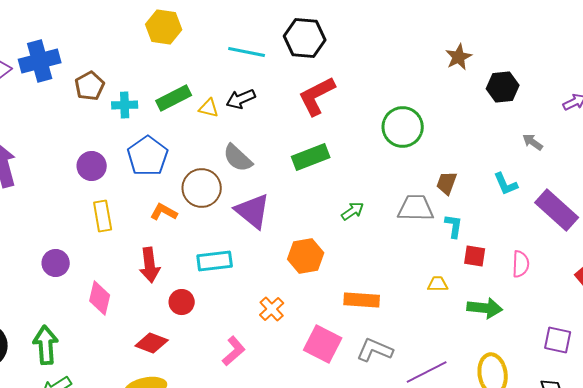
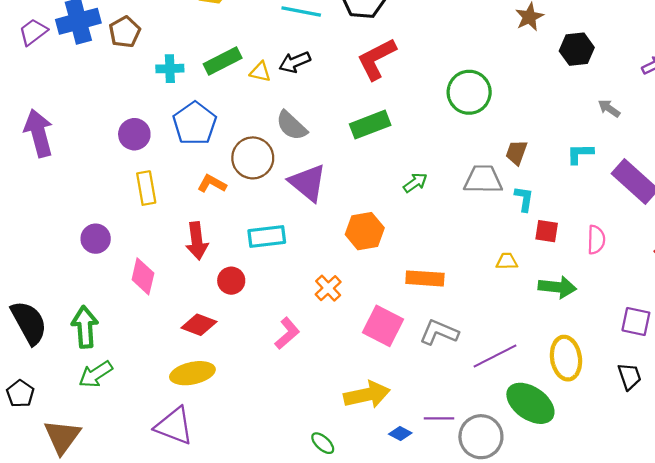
brown pentagon: (90, 86) -> (125, 32), moved
cyan L-shape: (506, 184) -> (580, 154), turned 112

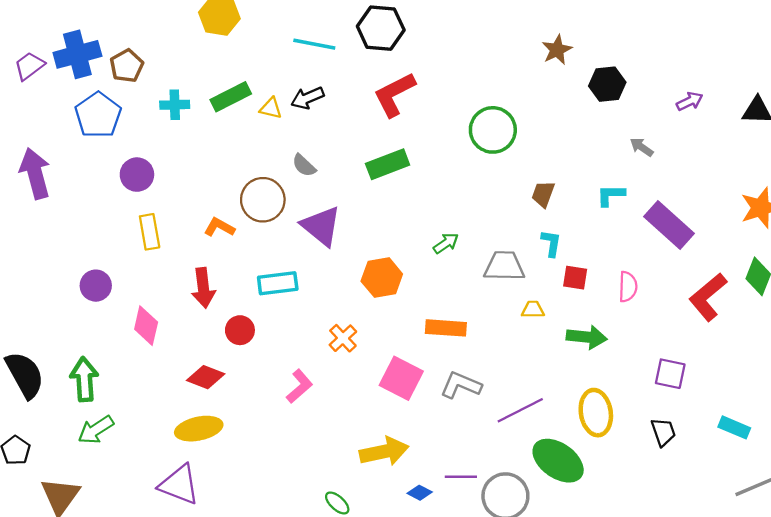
blue pentagon: (195, 123) -> (98, 115), moved
gray semicircle: (292, 126) -> (304, 165), size x0.7
gray trapezoid: (483, 179) -> (504, 266), moved
green arrow: (415, 183) -> (446, 243), moved

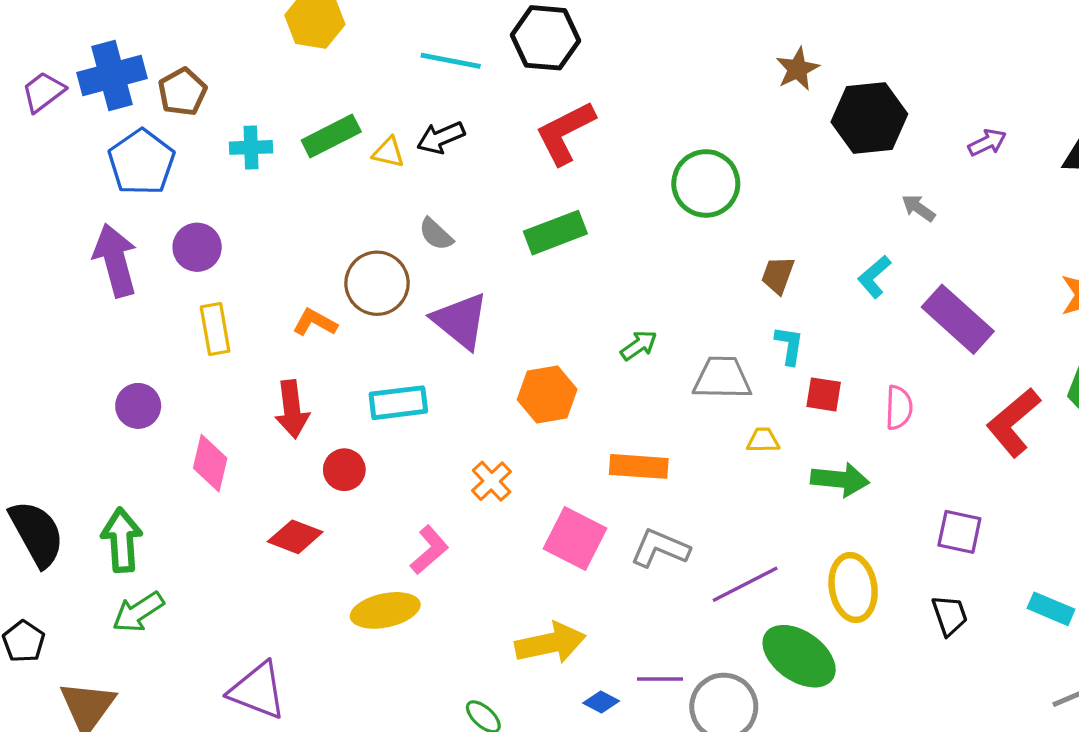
black hexagon: (607, 84) -> (869, 118), size x1.4
purple arrow: (35, 173) -> (115, 260), moved
cyan L-shape: (611, 195) -> (874, 277), turned -40
yellow ellipse: (199, 429) -> (385, 610), moved

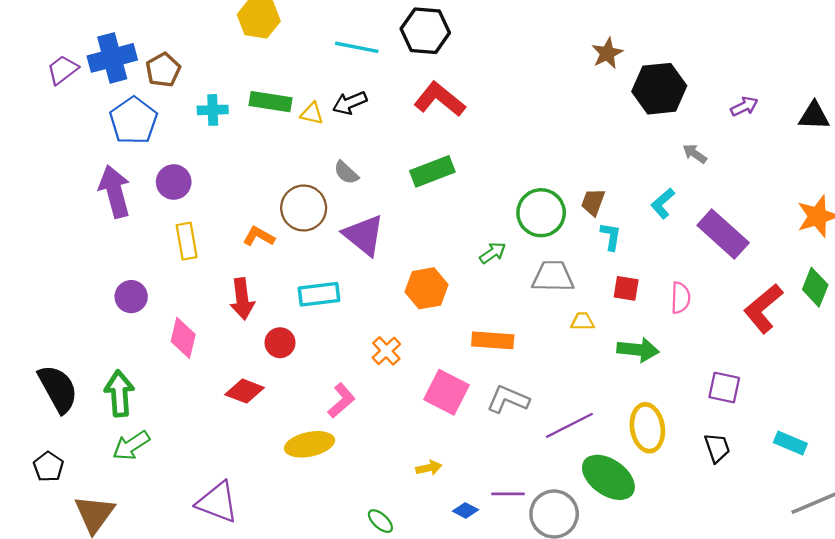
red L-shape: (565, 133) -> (439, 99), turned 66
green rectangle: (331, 136) -> (271, 102), turned 36
green circle: (706, 183) -> (541, 213), moved
cyan L-shape: (789, 345) -> (611, 236), moved
yellow arrow: (550, 643) -> (429, 468), size x0.5

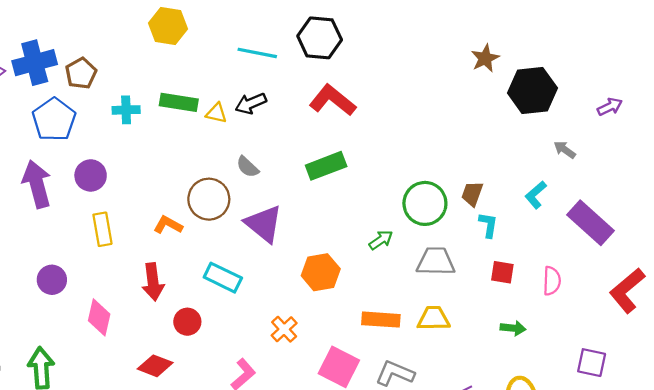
cyan rectangle: (319, 294) -> (223, 278), turned 33
yellow trapezoid: (582, 321) -> (434, 318), moved, size x1.5
green arrow: (638, 350) -> (513, 328), size x0.7

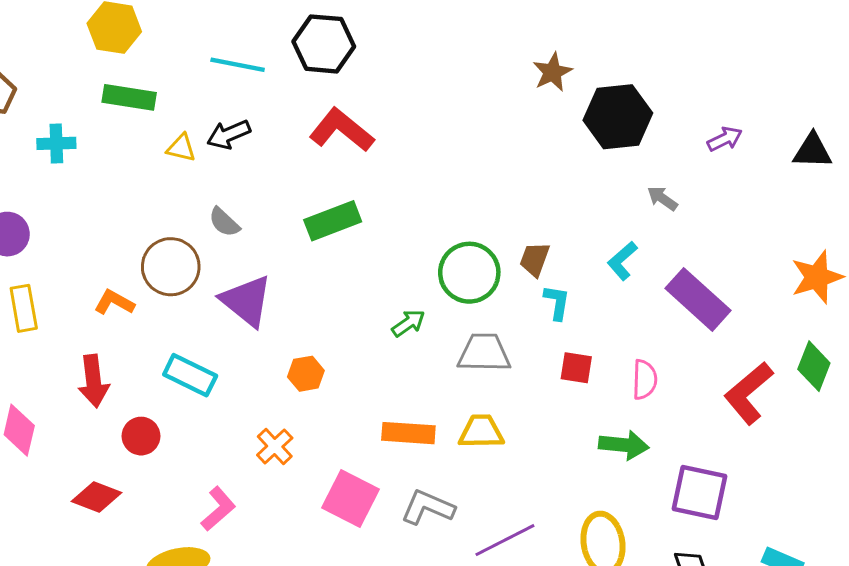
green rectangle: (179, 102) -> (129, 97), moved
orange hexagon: (321, 272) -> (306, 374), moved, size x0.7
green arrow: (513, 328) -> (624, 445), moved, size x1.4
purple square: (592, 363) -> (700, 493), size x1.4

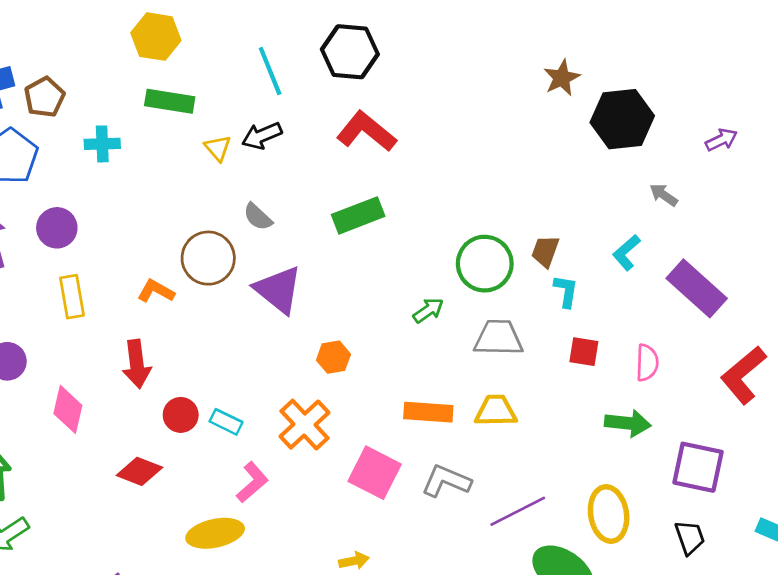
cyan line: (238, 65) -> (270, 71), turned 57
yellow triangle: (181, 148) -> (218, 148), turned 36
cyan rectangle: (190, 375) -> (226, 422), moved, size x0.7
orange cross: (275, 446) -> (304, 425), size x1.5

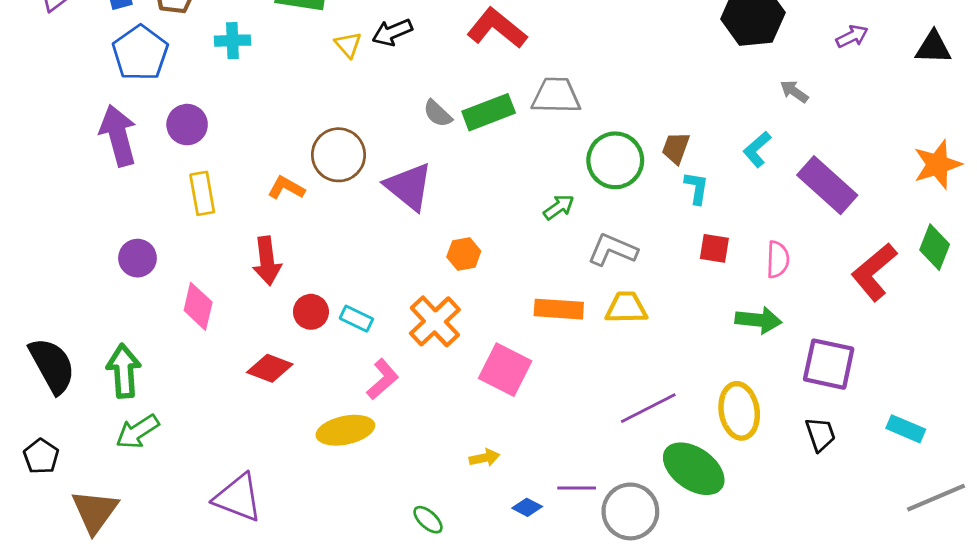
gray semicircle: (258, 217) -> (438, 114), moved
gray trapezoid: (498, 338) -> (556, 96), moved
gray L-shape: (446, 481) -> (612, 250), moved

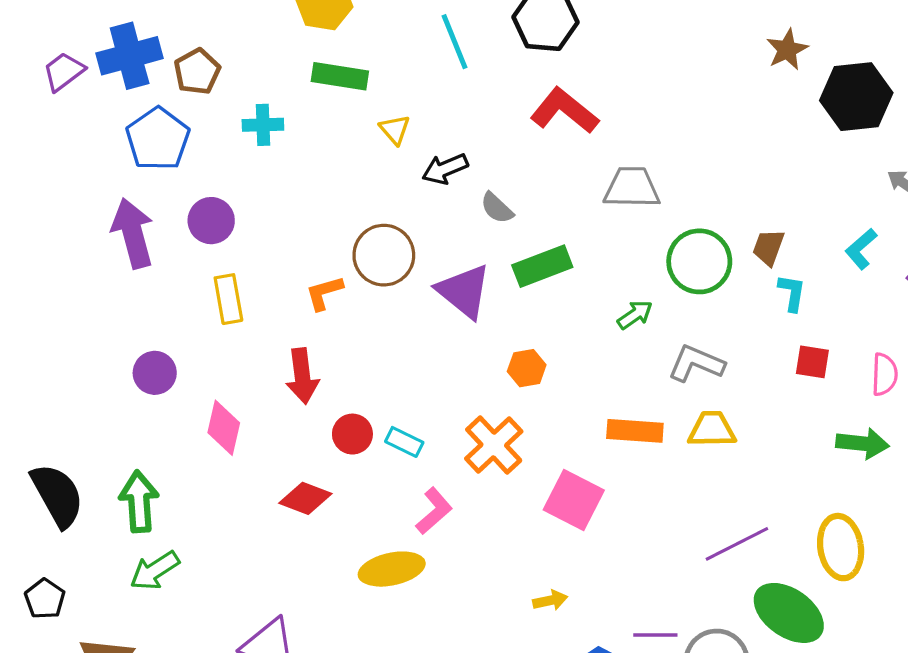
black arrow: (392, 32) -> (445, 169), moved
green rectangle: (489, 112) -> (542, 266), moved
orange L-shape: (286, 188) -> (324, 293), turned -45

